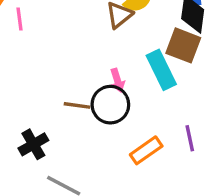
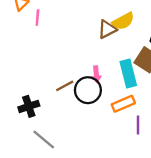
brown line: (77, 105) -> (65, 86), turned -48
orange rectangle: (146, 150) -> (123, 104), moved

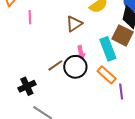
pink line: (37, 18) -> (30, 17), moved
brown triangle: (107, 29) -> (74, 24), moved
orange rectangle: (123, 104) -> (107, 75), turned 72

